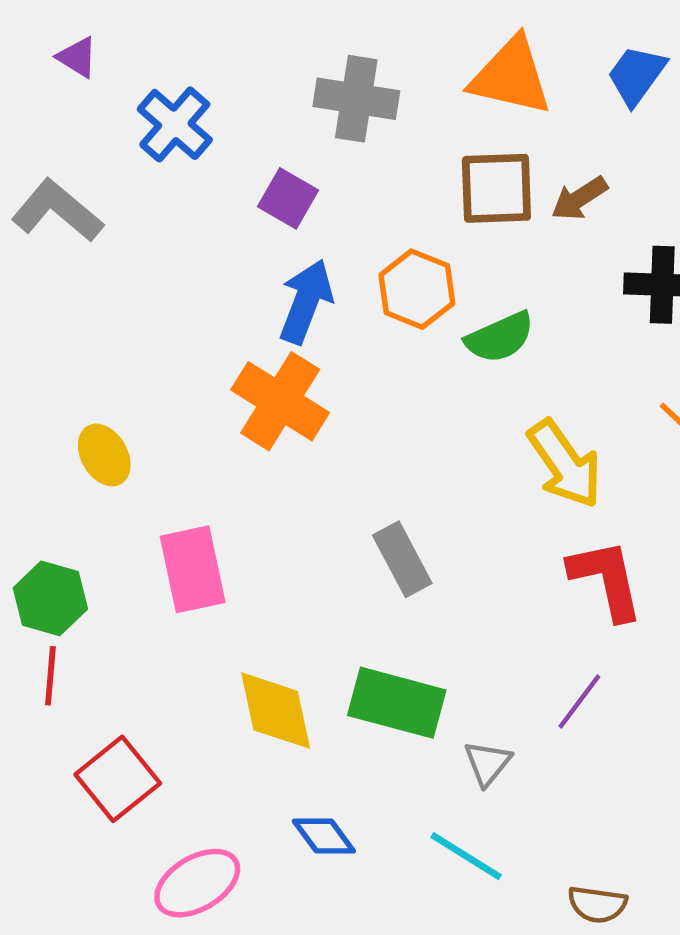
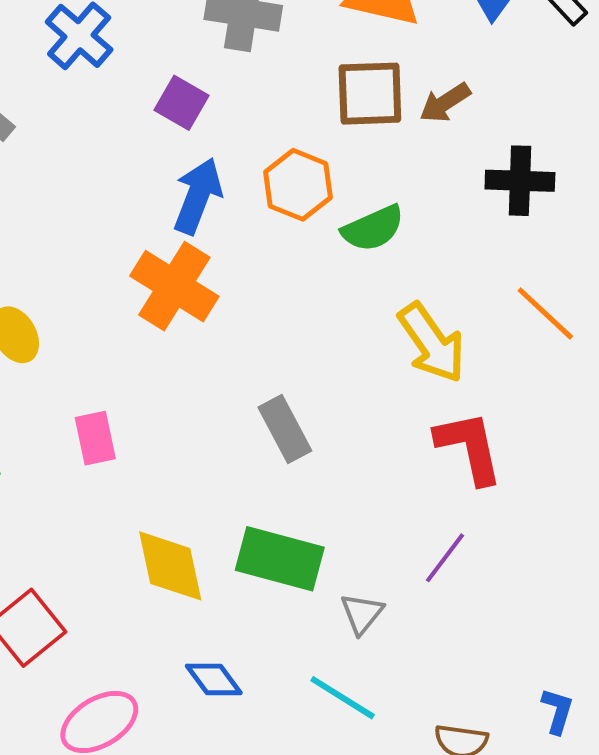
pink rectangle: (193, 569) -> (95, 438), size x0.7

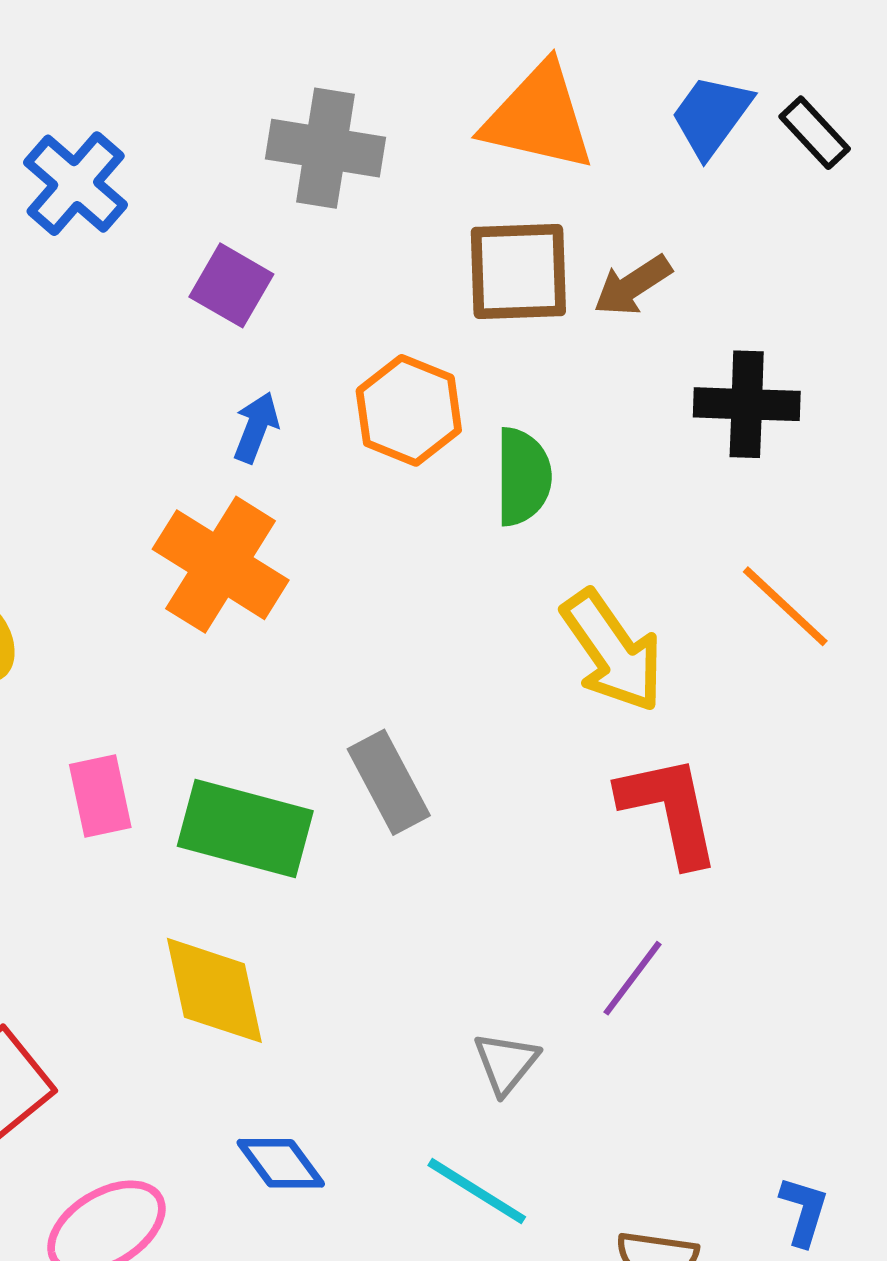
blue arrow: (198, 196) -> (256, 427), size x0.6
green semicircle: (373, 228) -> (523, 477), turned -66
green rectangle: (280, 559) -> (245, 828), moved

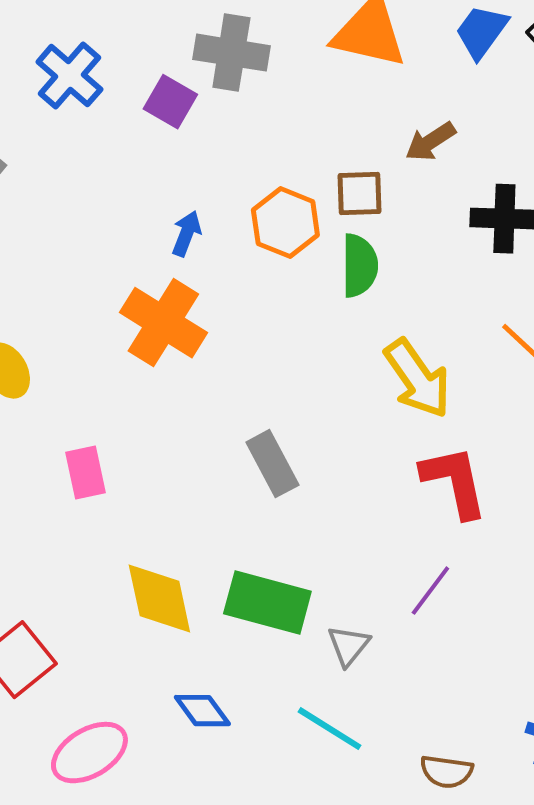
brown square: (518, 272) -> (359, 194), moved, size x0.7
purple square: (231, 285) -> (170, 102), moved
green rectangle: (245, 828) -> (267, 603), moved

